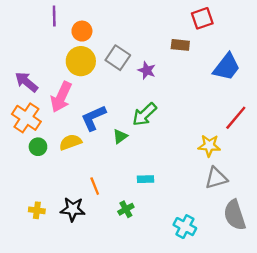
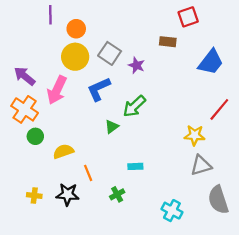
blue L-shape: (94, 118) -> (99, 89), moved
yellow semicircle: (70, 142) -> (63, 151), moved

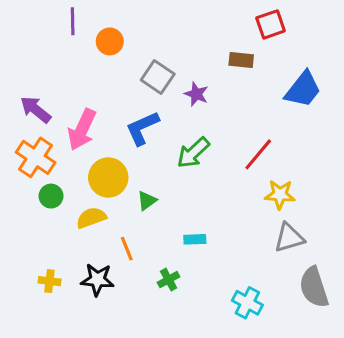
yellow circle: (75, 57) -> (108, 178), moved
red line: (219, 109) -> (258, 154), moved
green triangle: (112, 127) -> (147, 201), moved

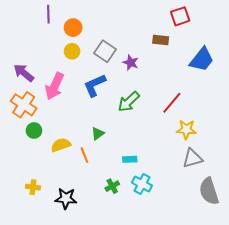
yellow circle: (108, 178) -> (72, 51), moved, size x0.6
orange line: (127, 249) -> (84, 155), moved
black star: (97, 280) -> (66, 198), moved
cyan cross: (247, 303) -> (142, 184), moved

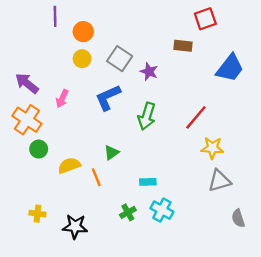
pink arrow: (55, 86) -> (62, 99), size x0.6
green arrow: (129, 102) -> (147, 116), turned -30
gray semicircle: (209, 191) -> (238, 218), size x0.6

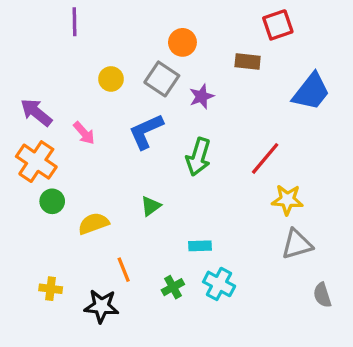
orange circle: (83, 32) -> (182, 42), moved
purple star: (149, 72) -> (202, 96), turned 30
pink arrow: (62, 99) -> (84, 133), turned -66
orange line: (96, 177) -> (124, 270), moved

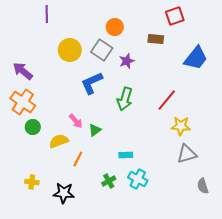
yellow circle: (111, 79) -> (70, 50), size x1.5
pink arrow: (84, 133) -> (76, 121), moved
orange line: (124, 270) -> (78, 159), moved, turned 49

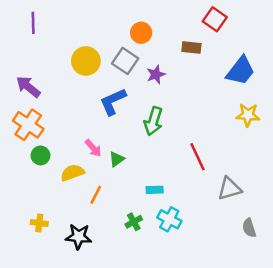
purple line: (47, 14) -> (33, 23), moved
red square: (175, 16) -> (215, 19), turned -36
red line: (167, 100) -> (198, 157), moved, turned -65
yellow star: (181, 126) -> (248, 115), moved

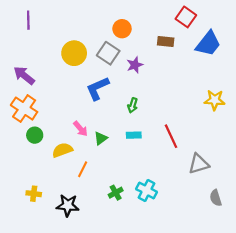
blue trapezoid: (241, 71) -> (208, 44), moved
green arrow: (153, 121) -> (133, 105), size x0.6
cyan rectangle: (155, 190) -> (134, 135), moved

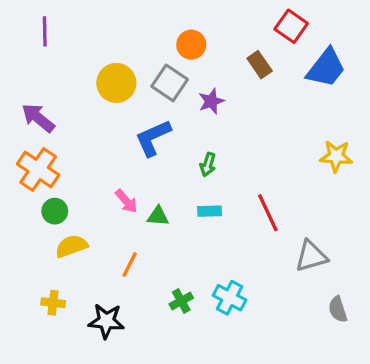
brown rectangle: (166, 41) -> (260, 65), turned 49
green triangle: (101, 138) -> (158, 216), turned 40
yellow semicircle: (62, 150) -> (71, 246), moved

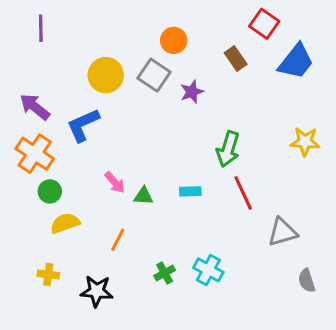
blue L-shape: (153, 138) -> (83, 125), moved
green arrow: (208, 165) -> (228, 149), moved, size x1.6

